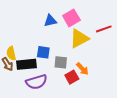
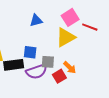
pink square: (71, 18) -> (70, 17), moved
red line: (104, 29) -> (90, 27), turned 42
purple semicircle: (36, 82) -> (36, 71), moved

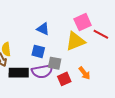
blue triangle: (36, 20) -> (43, 29), moved, turned 32
black rectangle: (14, 65) -> (19, 73), moved
orange arrow: (70, 67) -> (84, 73), moved

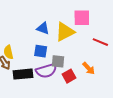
pink square: (83, 22) -> (82, 18), turned 30
red line: (101, 34) -> (100, 42), moved
yellow triangle: (75, 41) -> (65, 32), moved

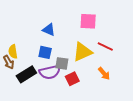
yellow triangle: (65, 32) -> (82, 52), moved
orange arrow: (89, 68) -> (104, 74), moved
black rectangle: (23, 74) -> (26, 74), turned -30

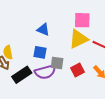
yellow triangle: (82, 52) -> (78, 39), moved
red square: (72, 79) -> (78, 70), moved

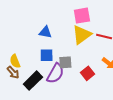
red square: (78, 70) -> (87, 73), moved
purple semicircle: (45, 72) -> (55, 73), turned -35

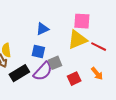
blue triangle: (45, 32) -> (42, 29), turned -48
gray square: (65, 62) -> (55, 63), turned -32

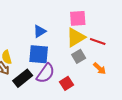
blue square: (38, 52) -> (39, 54), size x1.5
gray square: (55, 63) -> (79, 56), moved
red square: (74, 79) -> (67, 83), moved

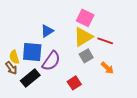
pink square: (78, 18) -> (85, 18), turned 30
blue square: (39, 54) -> (32, 52), moved
purple semicircle: (46, 73) -> (51, 61), moved

